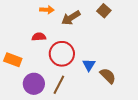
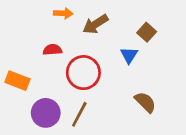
brown square: (104, 11) -> (147, 32), moved
blue triangle: (89, 65) -> (129, 55), moved

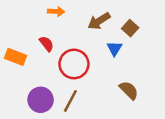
brown arrow: (95, 24) -> (99, 21), moved
red semicircle: (52, 50) -> (47, 44), turned 56
orange rectangle: (17, 81) -> (16, 57), moved

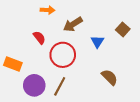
brown arrow: (99, 21) -> (73, 24), moved
brown square: (130, 28) -> (123, 29), moved
orange rectangle: (16, 57) -> (13, 64), moved

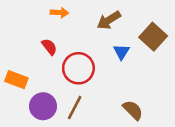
brown arrow: (73, 24) -> (109, 20), moved
brown square: (123, 29) -> (153, 37), size x1.5
brown semicircle: (110, 77) -> (133, 110), moved

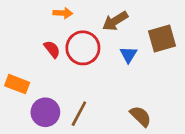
brown square: (153, 37) -> (162, 39), turned 32
red circle: (78, 68) -> (83, 48), moved

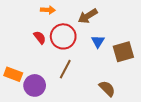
brown square: (162, 39) -> (123, 52), moved
orange rectangle: (17, 84) -> (13, 74), moved
brown line: (79, 114) -> (65, 69), moved

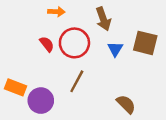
brown arrow: (88, 16) -> (103, 19), turned -78
brown square: (123, 52) -> (145, 43), moved, turned 30

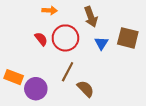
brown semicircle: (126, 104) -> (86, 89), moved

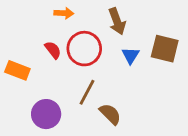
orange rectangle: (14, 77) -> (17, 70), moved

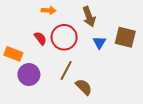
purple circle: (46, 114) -> (29, 75), moved

